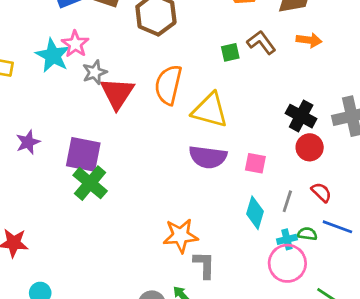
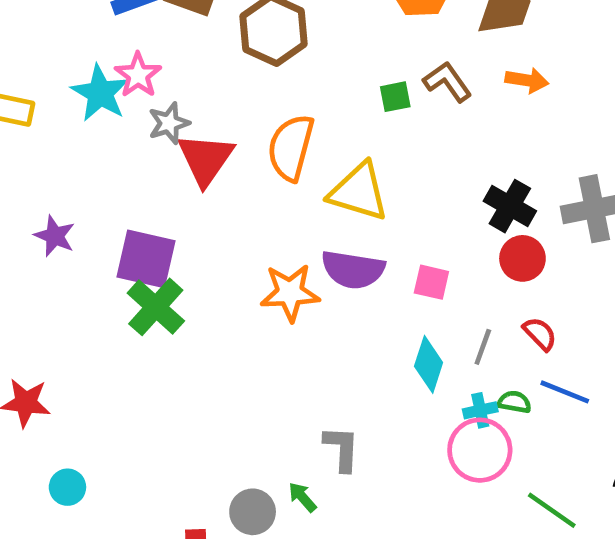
purple star: (28, 142) -> (55, 236), turned -30
orange star: (181, 236) -> (290, 293), moved

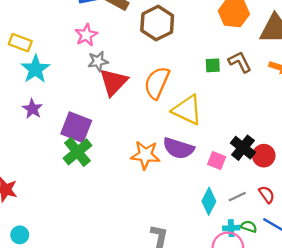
cyan star: (100, 93) -> (35, 69), moved
black cross: (510, 206) -> (243, 148), moved
gray line: (483, 347) -> (237, 197), turned 36

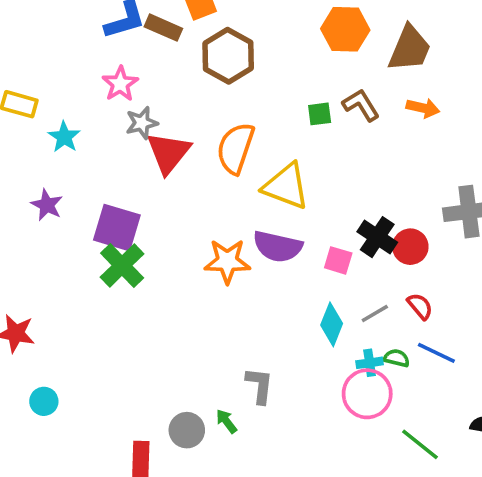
cyan star: (35, 69) -> (64, 137), moved, size x0.7

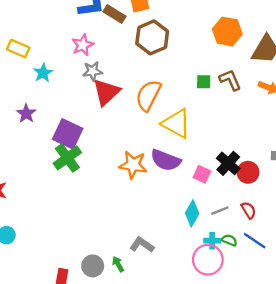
gray L-shape: (260, 385) -> (142, 245), turned -70

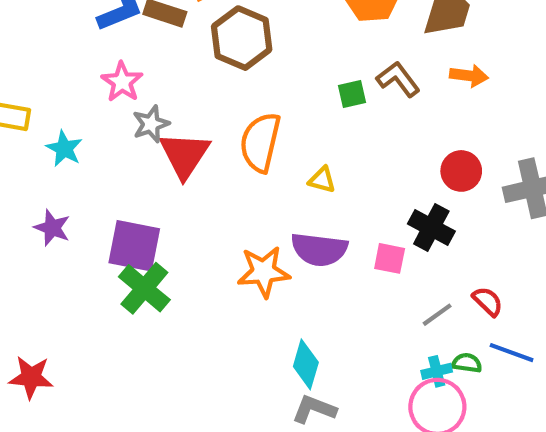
yellow triangle: (176, 124) -> (322, 180), size x0.5
red circle: (248, 172) -> (461, 171), moved
cyan diamond: (192, 213) -> (306, 364), moved

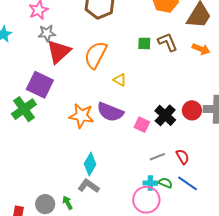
red circle: (461, 171) -> (192, 110), moved
purple square: (134, 246) -> (40, 85), moved

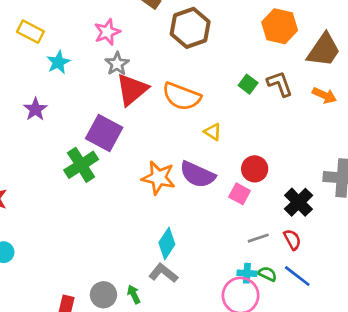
gray star: (47, 33) -> (117, 64), turned -30
green square: (144, 43) -> (248, 84), turned 32
orange semicircle: (96, 55) -> (182, 96), turned -100
red circle: (192, 110) -> (255, 169), moved
black cross: (165, 115) -> (299, 202), moved

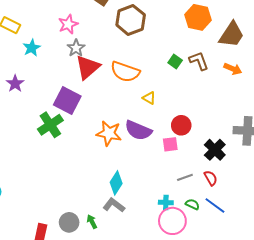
pink square: (240, 194) -> (170, 144), turned -35
cyan cross: (247, 273) -> (166, 202), moved

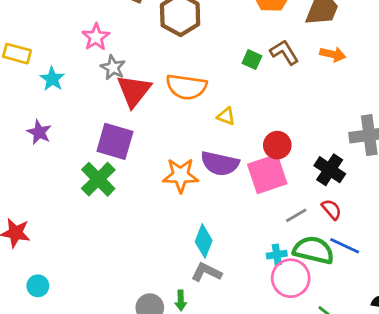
pink square: (170, 144) -> (267, 174), size x1.8
green semicircle: (192, 204) -> (314, 250), size x2.0
green arrow: (92, 222) -> (181, 300), turned -144

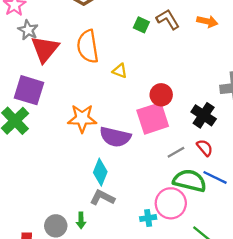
orange semicircle: (186, 87) -> (88, 46), turned 72
purple semicircle: (220, 163) -> (115, 137), moved
cyan cross: (277, 255) -> (148, 218), moved

